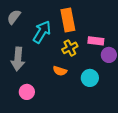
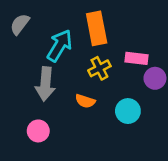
gray arrow: (18, 59) -> (45, 84), moved

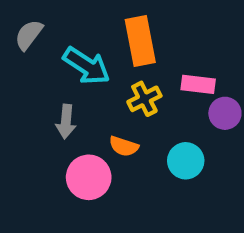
cyan arrow: (60, 46) -> (87, 66), turned 92
gray arrow: (45, 84) -> (66, 122), size x0.7
pink circle: (38, 131) -> (89, 177), moved, size x1.4

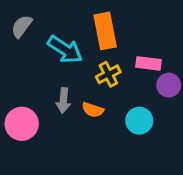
gray arrow: (66, 122) -> (63, 101), moved
pink circle: (89, 177) -> (22, 124), moved

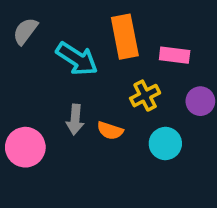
pink rectangle: (149, 63) -> (175, 55), moved
yellow cross: (108, 74) -> (145, 96), moved

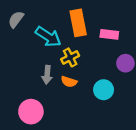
yellow cross: (145, 96) -> (70, 57), moved
pink circle: (25, 147) -> (31, 112), moved

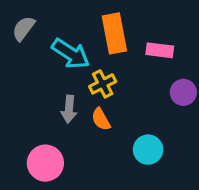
orange semicircle: (69, 82) -> (101, 119), turned 42
cyan circle: (104, 90) -> (148, 150), moved

